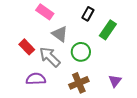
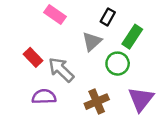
gray triangle: (60, 34) -> (92, 41), moved, turned 42
green circle: (81, 52) -> (118, 64), moved
purple triangle: (115, 81) -> (141, 99), size x1.6

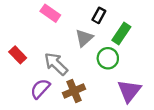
red rectangle: (33, 57) -> (18, 55), moved
purple semicircle: (44, 97) -> (40, 89), turned -45
brown cross: (97, 102) -> (74, 91), moved

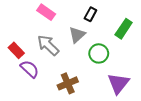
green rectangle: (121, 33) -> (124, 29), moved
gray arrow: (56, 64) -> (48, 45), moved
purple semicircle: (40, 89) -> (30, 69), moved, turned 90

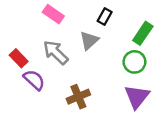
green circle: (99, 53) -> (134, 62), moved

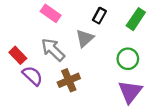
green rectangle: (143, 33) -> (136, 19), moved
brown cross: (78, 97) -> (69, 80), moved

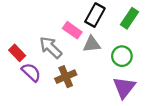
pink rectangle: (51, 13) -> (72, 30), moved
black rectangle: (99, 16) -> (95, 15), size x1.5
gray triangle: (85, 38) -> (92, 44), moved, turned 36

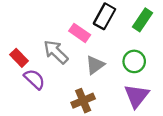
gray triangle: (92, 44) -> (95, 65), moved, turned -30
brown cross: (66, 77) -> (83, 101), moved

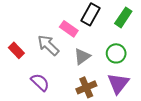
purple semicircle: (34, 79) -> (40, 82), moved
brown cross: (83, 101) -> (86, 87), moved

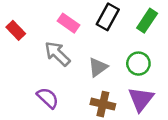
pink rectangle: (69, 29) -> (68, 23), moved
red rectangle: (16, 50) -> (16, 30), moved
brown cross: (86, 87) -> (103, 104), turned 36

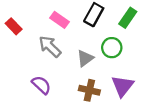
green circle: (138, 64) -> (112, 48), moved

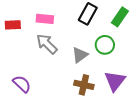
pink rectangle: (60, 20) -> (45, 19), moved, turned -30
red rectangle: (14, 26) -> (13, 25), turned -49
purple semicircle: (41, 85) -> (22, 84), moved

